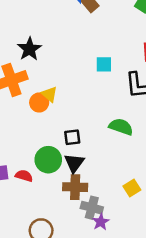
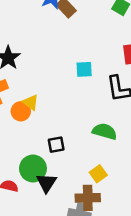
black triangle: (74, 163) -> (46, 183), moved
brown cross: (75, 187) -> (88, 198), moved
yellow square: (132, 188) -> (98, 174), moved

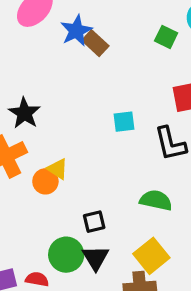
yellow square: (98, 174) -> (151, 256), size x1.5
black triangle: (46, 183) -> (96, 258), moved

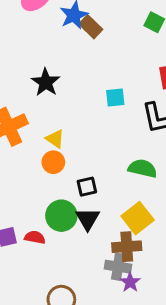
black star: (24, 113) -> (46, 82), moved
orange circle: (45, 181) -> (53, 162), moved

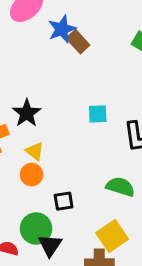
black star: (46, 82) -> (27, 113), moved
black triangle: (88, 219) -> (50, 245), moved

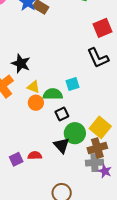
cyan square: (98, 114) -> (72, 84), moved
green semicircle: (120, 187) -> (53, 94), moved
green circle: (36, 229) -> (75, 133), moved

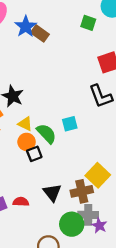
green semicircle: (53, 94) -> (46, 134), turned 42
black square: (62, 114) -> (34, 154), moved
green circle: (75, 133) -> (72, 224), moved
brown cross: (97, 148) -> (82, 191), moved

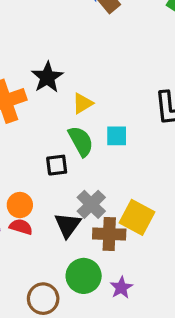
yellow triangle: (25, 124) -> (83, 103), moved, turned 49
orange circle: (27, 142) -> (20, 205), moved
yellow square: (98, 175) -> (137, 217), turned -30
gray cross: (88, 215) -> (91, 204), moved, turned 30

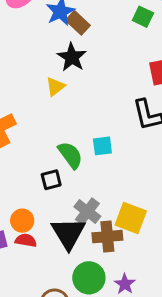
black star: (47, 77) -> (72, 57), moved
yellow triangle: (83, 103) -> (55, 87), moved
black triangle: (68, 225) -> (68, 233), size x1.4

